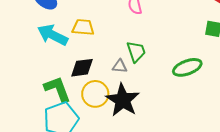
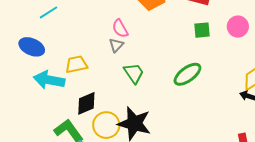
gray triangle: (120, 66) -> (116, 45), moved, turned -35

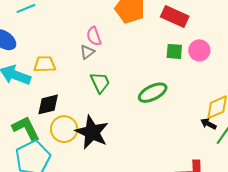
pink circle: (238, 27) -> (199, 50), moved

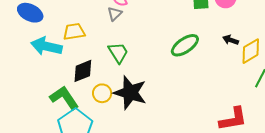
green trapezoid: (100, 82) -> (118, 53), moved
black arrow: (208, 124) -> (231, 40), moved
yellow circle: (64, 129) -> (102, 93), size x0.7

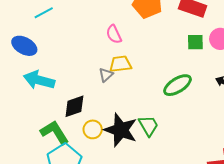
gray triangle: (115, 14) -> (106, 75), moved
yellow trapezoid: (74, 32) -> (120, 64), moved
green trapezoid: (118, 53) -> (149, 126), moved

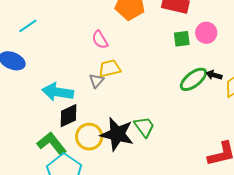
cyan arrow: (39, 80) -> (58, 92), moved
green ellipse: (177, 85) -> (193, 79), moved
yellow circle: (93, 129) -> (89, 137), size x1.4

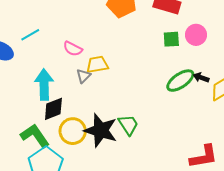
cyan line: (28, 26) -> (30, 35), moved
pink semicircle: (100, 40) -> (73, 49), moved, turned -36
cyan arrow: (58, 92) -> (44, 85), turned 76

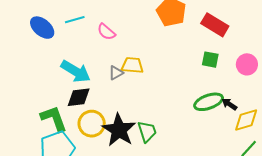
pink circle: (196, 35) -> (247, 64), moved
pink semicircle: (73, 49) -> (106, 32), moved
cyan arrow: (44, 85) -> (76, 71), turned 108

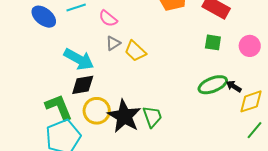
yellow trapezoid: (132, 65) -> (135, 51), turned -140
gray triangle: (116, 73) -> (113, 43), moved

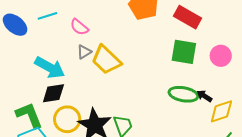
green square: (213, 42) -> (184, 52), size x1.5
yellow trapezoid: (135, 51) -> (106, 60), size x1.4
green ellipse: (213, 85) -> (183, 94), turned 32

